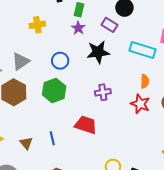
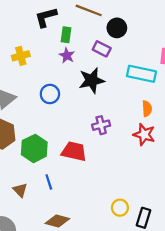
green hexagon: (54, 91) -> (34, 148), moved
red trapezoid: (86, 125) -> (74, 151), moved

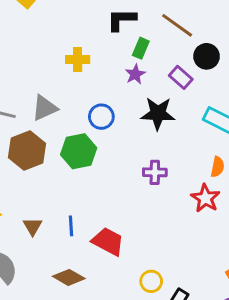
green hexagon: (34, 148) -> (79, 151), moved
red trapezoid: (74, 151) -> (108, 241), moved

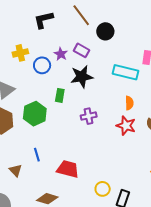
brown line: (177, 25) -> (81, 15), turned 30
green rectangle: (141, 48) -> (60, 95), moved
purple rectangle: (181, 77) -> (81, 50), moved
blue circle: (101, 117) -> (42, 65), moved
blue line: (71, 226) -> (37, 155), moved

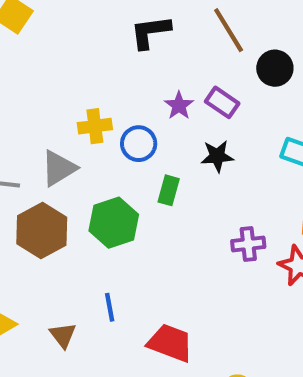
yellow cross: (20, 53) -> (95, 126), moved
blue circle: (42, 65) -> (139, 144), moved
black star: (82, 77) -> (217, 156), size x0.7
purple cross: (89, 116) -> (248, 244), moved

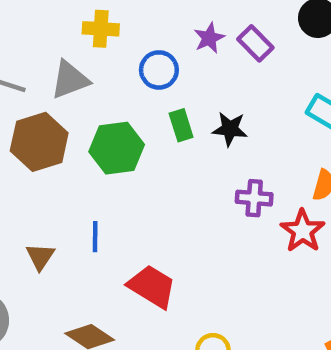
yellow cross: (95, 126) -> (101, 29), moved
black star: (217, 156) -> (230, 129), moved
green rectangle: (169, 190) -> (181, 125), turned -44

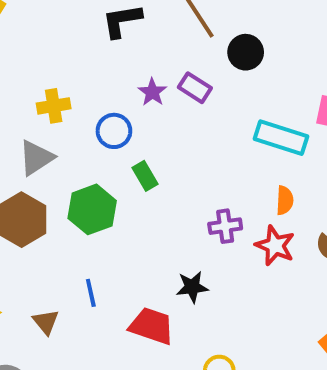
black star: (230, 129) -> (192, 287), moved

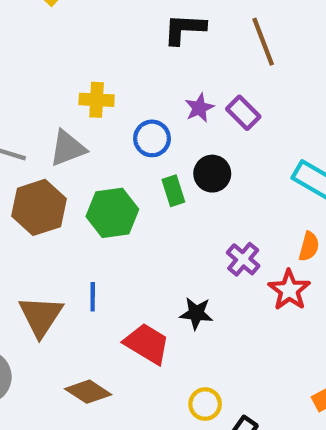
black circle: (246, 52) -> (212, 174), moved
purple cross: (225, 226) -> (243, 259), turned 36
brown triangle: (46, 322) -> (41, 316), size x1.6

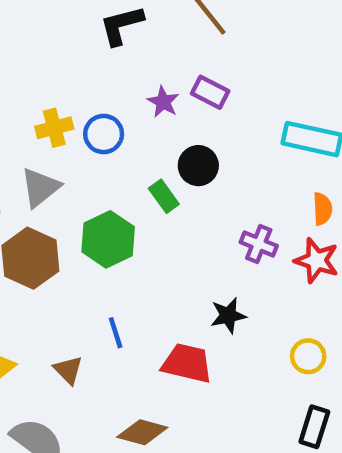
blue circle: (152, 138) -> (104, 134), moved
brown triangle: (41, 316) -> (68, 370), size x0.6
yellow circle: (205, 404) -> (308, 356), moved

